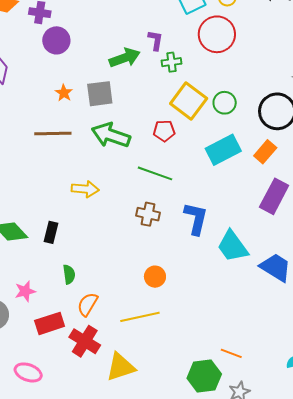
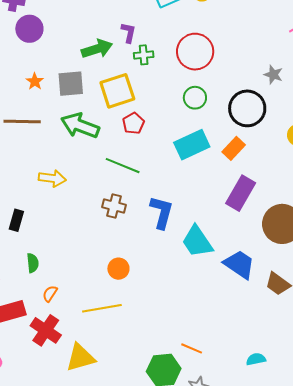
red circle: (217, 34) -> (195, 52), moved
yellow square: (189, 101) -> (117, 91), moved, turned 33
red pentagon: (164, 131) -> (133, 123), turned -30
orange semicircle: (88, 304) -> (50, 294), size x0.7

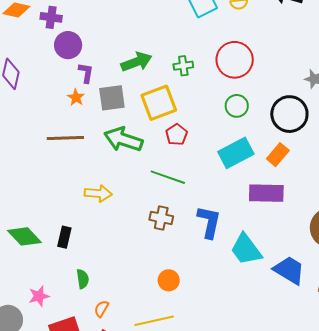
purple L-shape: (129, 33) -> (86, 73), moved
purple rectangle: (241, 193) -> (266, 193), moved, turned 64

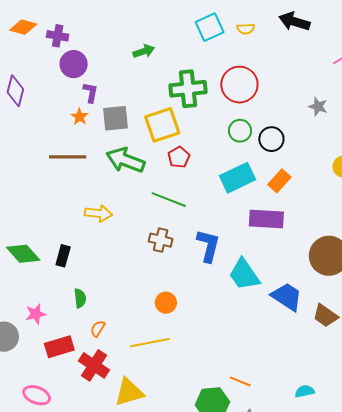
green arrow: (136, 62) -> (144, 51), moved, size x0.7
green cross: (183, 66) -> (188, 89), size x1.8
black circle: (289, 114) -> (271, 139), moved, size x0.7

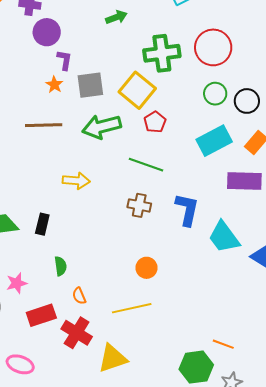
yellow square: (162, 125) -> (137, 90), turned -30
green arrow: (125, 160) -> (102, 127), turned -33
orange semicircle: (98, 329) -> (79, 296), turned -54

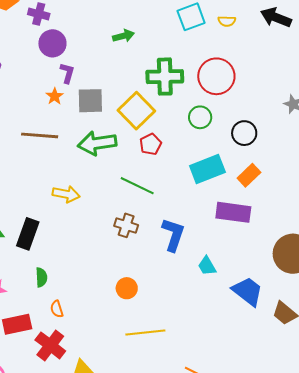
green circle: (215, 94) -> (200, 117), moved
black rectangle: (42, 224) -> (28, 234), size x1.4
cyan trapezoid: (224, 237) -> (207, 266), size x0.6
yellow line: (132, 308) -> (145, 333), moved

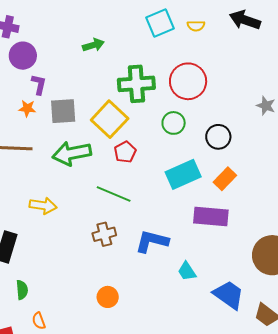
orange star: (55, 96) -> (27, 108), turned -30
brown cross: (126, 225) -> (104, 234), turned -30
blue L-shape: (173, 235) -> (152, 241), turned -92

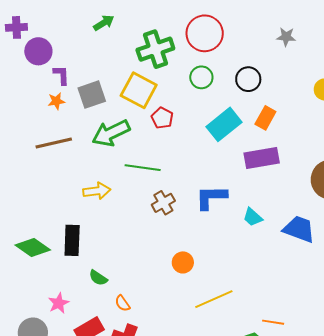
green line: (114, 194) -> (143, 168), moved
green semicircle: (22, 290) -> (98, 278), turned 144

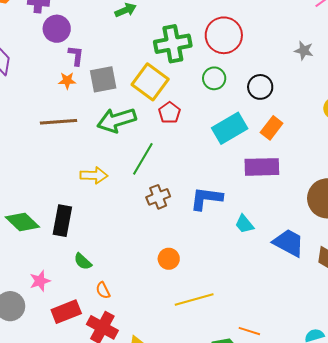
green line: (143, 168) -> (143, 159), turned -76

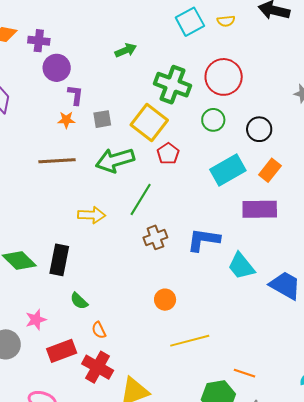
green cross: (173, 44) -> (173, 85), turned 30
gray square: (103, 79) -> (102, 119), size x0.7
cyan trapezoid: (244, 224) -> (241, 266), size x1.4

